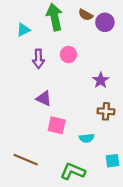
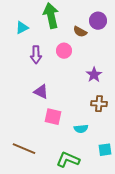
brown semicircle: (86, 15) -> (80, 32), moved

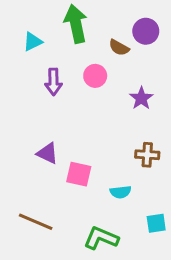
purple star: (94, 75) -> (141, 98), moved
purple triangle: (41, 92) -> (48, 153), moved

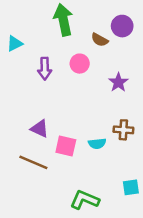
cyan triangle: (33, 42) -> (15, 44), moved
cyan semicircle: (120, 192) -> (97, 144), moved
brown line: (36, 222) -> (33, 162), moved

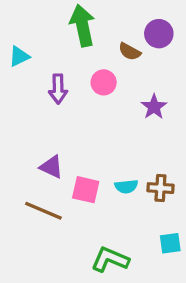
brown cross: (123, 130) -> (160, 188), moved

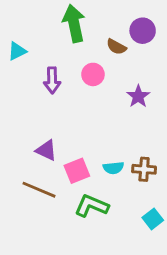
pink square: (86, 190) -> (77, 171), turned -35
cyan square: (170, 243) -> (153, 219), turned -30
green L-shape: (110, 260) -> (92, 206), moved

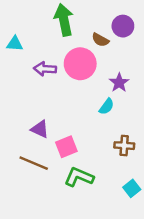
cyan triangle: (17, 51) -> (15, 44), turned 30
pink circle: (93, 74) -> (80, 64), size x1.6
purple arrow: (52, 80) -> (45, 69), turned 95
cyan semicircle: (113, 168) -> (107, 107), moved, turned -48

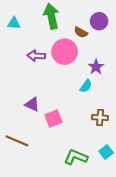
cyan triangle: (15, 44) -> (14, 23), moved
brown line: (34, 163) -> (17, 141), moved
green L-shape: (79, 177) -> (76, 157), moved

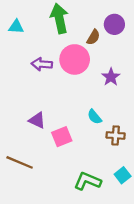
brown semicircle: (81, 32) -> (93, 37), turned -88
cyan semicircle: (86, 86) -> (94, 117), moved, turned 104

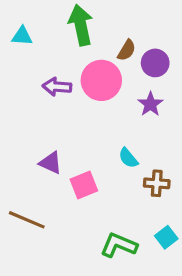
purple circle: (114, 24) -> (155, 63), moved

